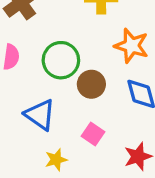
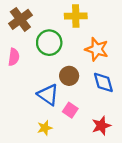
green circle: (61, 60) -> (49, 43), moved
blue triangle: (40, 115) -> (48, 95), moved

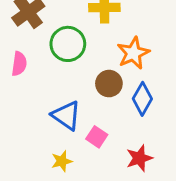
orange star: (97, 49) -> (133, 53), turned 30
brown circle: (69, 76) -> (109, 84), moved
blue diamond: (103, 82) -> (142, 99), turned 45

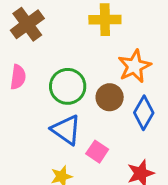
green circle: (68, 44) -> (68, 86), moved

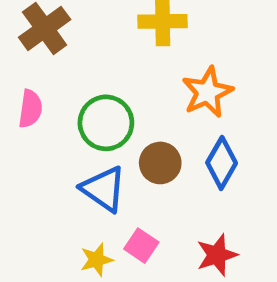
brown circle: (110, 97) -> (160, 163), moved
pink square: (97, 152) -> (141, 246), moved

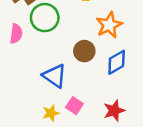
green circle: (106, 123) -> (45, 18), moved
brown circle: (160, 163) -> (84, 51), moved
blue diamond: (222, 163) -> (117, 62), turned 30

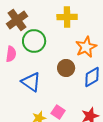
blue triangle: (55, 76) -> (31, 82), moved

